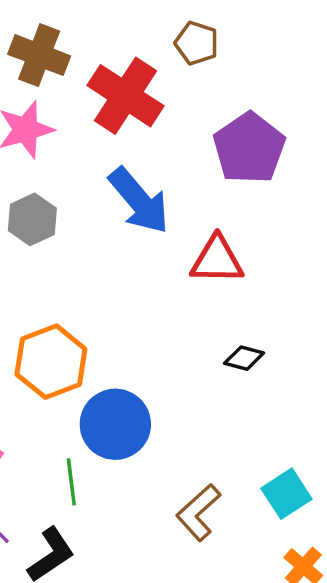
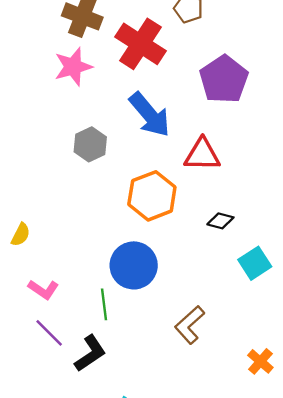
gray hexagon: (32, 219) -> (90, 144), moved
orange hexagon: (51, 362) -> (152, 196), moved
cyan square: (286, 494) -> (255, 263), moved

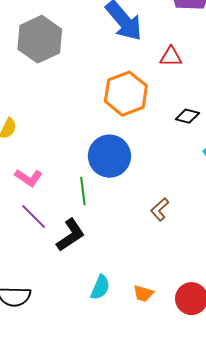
gray hexagon: (90, 144) -> (40, 39), moved, size x1.5
red triangle: (202, 155) -> (171, 57), size x0.7
brown L-shape: (190, 325) -> (160, 209), size x0.7

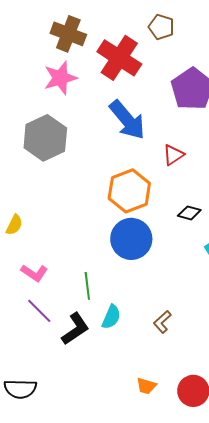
red triangle: (171, 57) -> (173, 155), turned -35
blue circle: (109, 156) -> (131, 239), moved
brown L-shape: (160, 209) -> (162, 322), moved
cyan semicircle: (100, 287) -> (111, 317), moved

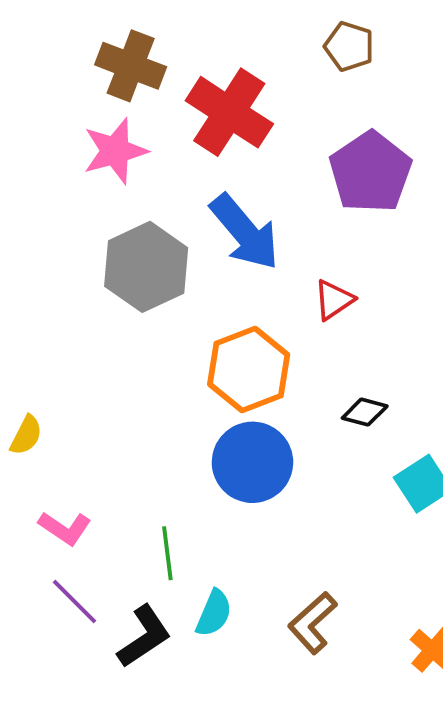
brown pentagon: (161, 27) -> (349, 46), moved
gray hexagon: (45, 138) -> (146, 267), moved
brown L-shape: (162, 322) -> (312, 623), size x1.4

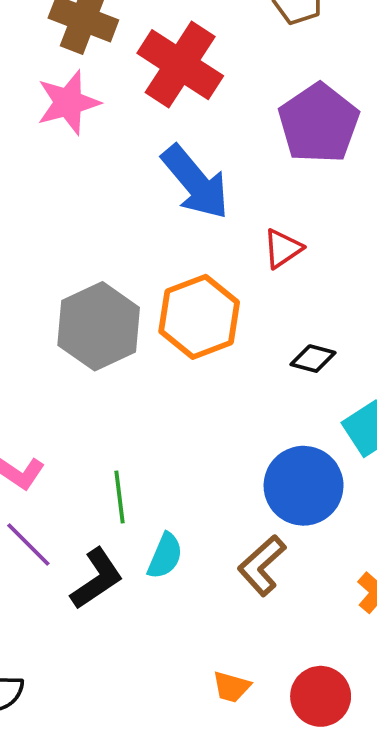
gray hexagon: (146, 267) -> (99, 326), moved
blue circle: (252, 462) -> (304, 486), moved

